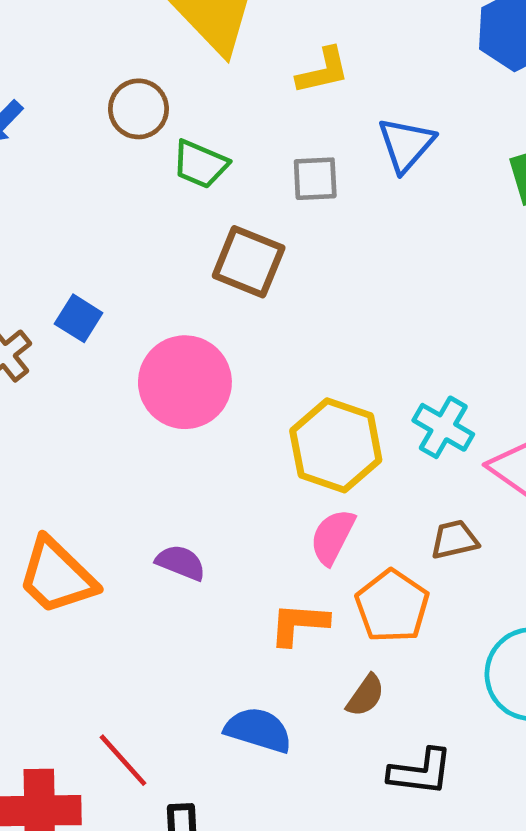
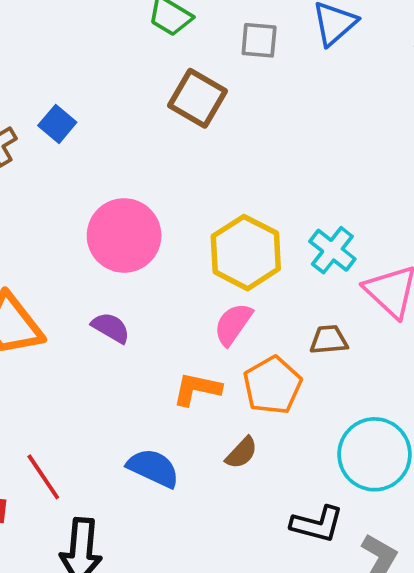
pink circle: (185, 382) -> (124, 235), moved
black L-shape: (421, 772) -> (317, 524), moved

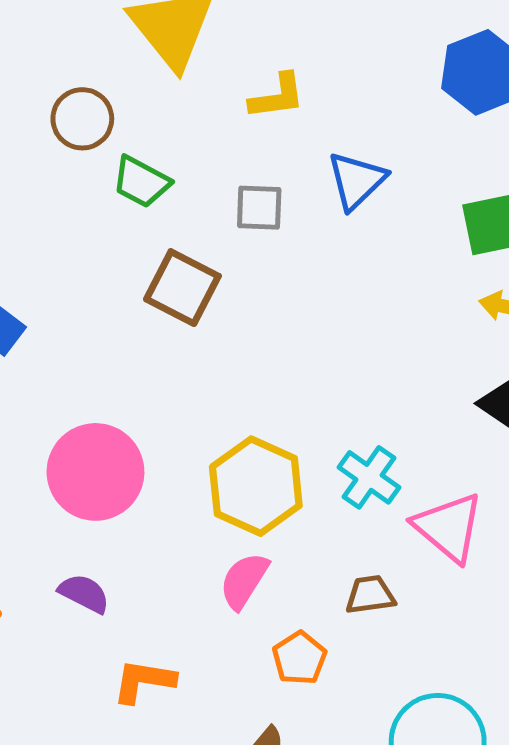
orange pentagon: (272, 385) -> (299, 658), size x0.7
orange L-shape: (197, 389) -> (144, 681), moved

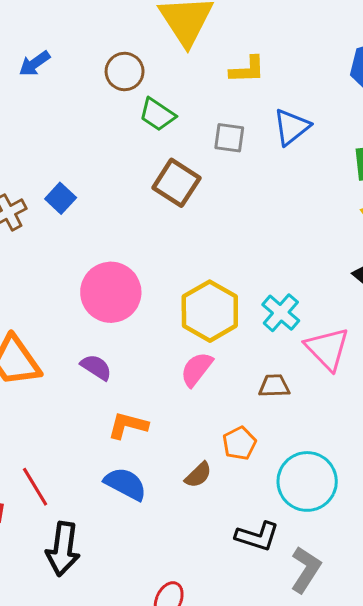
orange pentagon: (299, 658) -> (239, 443), moved

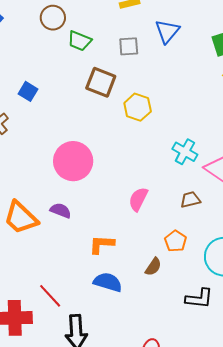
blue square: (61, 198) -> (28, 91), moved
yellow hexagon: (210, 311) -> (138, 107), moved, size x0.7
purple semicircle: (96, 367) -> (61, 210), moved

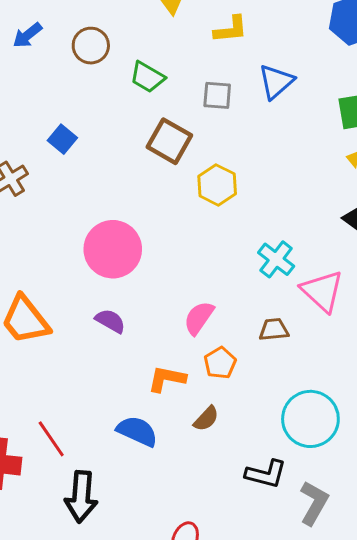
brown circle: (53, 18) -> (91, 46), moved
purple semicircle: (61, 210) -> (110, 321), moved
orange pentagon: (176, 241) -> (220, 363), moved
orange L-shape: (102, 244) -> (167, 379), moved

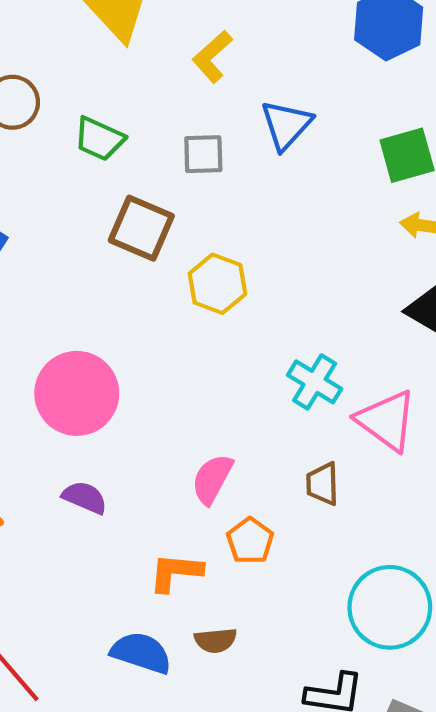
yellow L-shape: (231, 29) -> (212, 57), turned 150
brown trapezoid: (274, 330) -> (323, 484), turned -80
brown semicircle: (206, 419) -> (216, 640), moved, turned 48

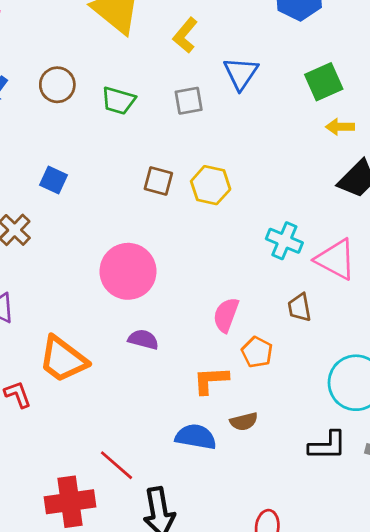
brown square: (141, 228) -> (158, 181), moved, size x0.7

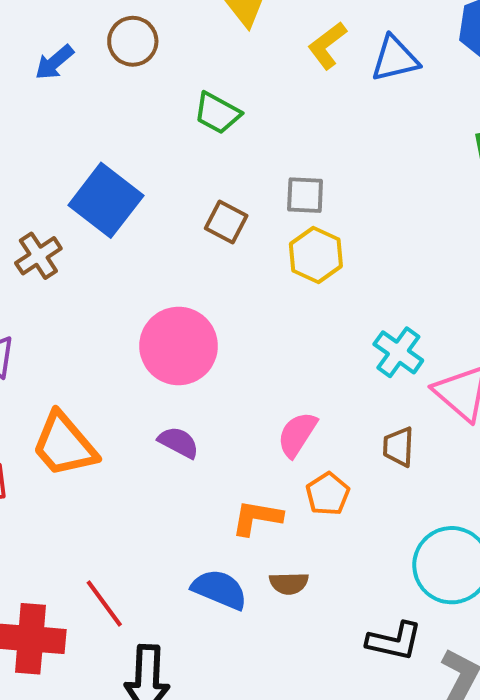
blue triangle: (241, 73) -> (395, 59), moved, turned 30
brown circle: (57, 85) -> (133, 41), moved
gray square: (189, 101) -> (305, 195), moved
blue square: (53, 180) -> (106, 200), size x1.8
brown square: (158, 181) -> (226, 222), moved

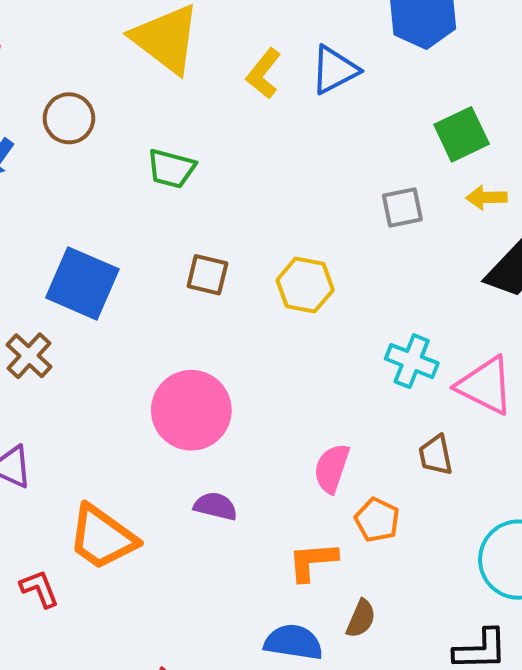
gray square: (305, 195) -> (402, 207), moved
brown semicircle: (289, 583) -> (361, 619), turned -51

